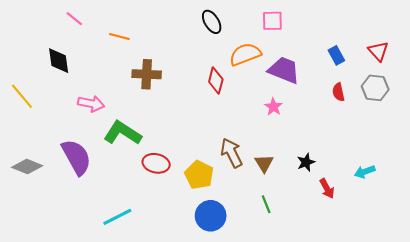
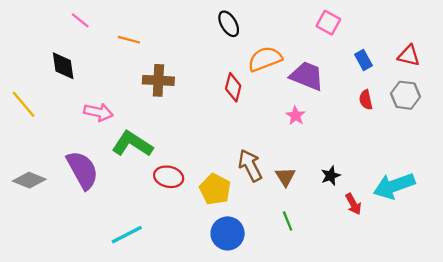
pink square: (272, 21) -> (328, 23), moved, turned 30
red triangle: (378, 51) -> (409, 56), turned -35
cyan arrow: (365, 172) -> (394, 186), size x1.8

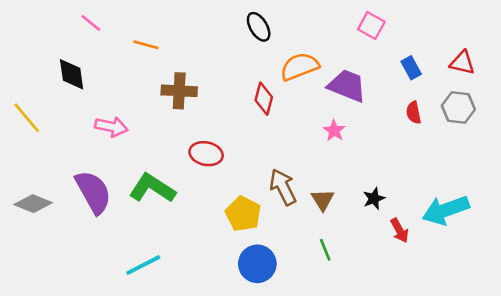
green L-shape: (132, 144) -> (152, 188), moved
red ellipse: (169, 177) -> (206, 154), moved

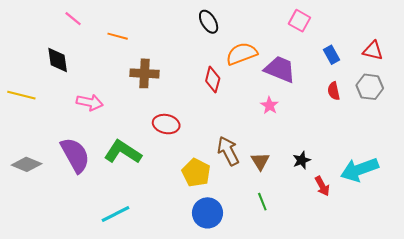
yellow line: (27, 118) -> (21, 95), turned -36

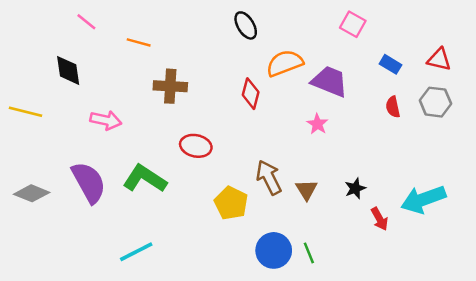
blue rectangle: (332, 55) -> (390, 64), turned -30
green line: (262, 202) -> (309, 253), moved
blue circle: (207, 213) -> (274, 250), moved

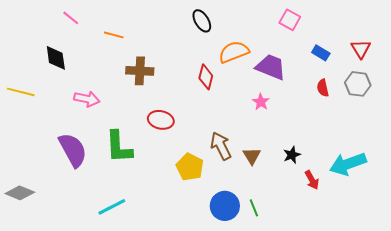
red triangle: (439, 59) -> (361, 49), turned 45
green L-shape: (145, 179) -> (119, 147), turned -126
gray diamond: (32, 193) -> (20, 193), moved

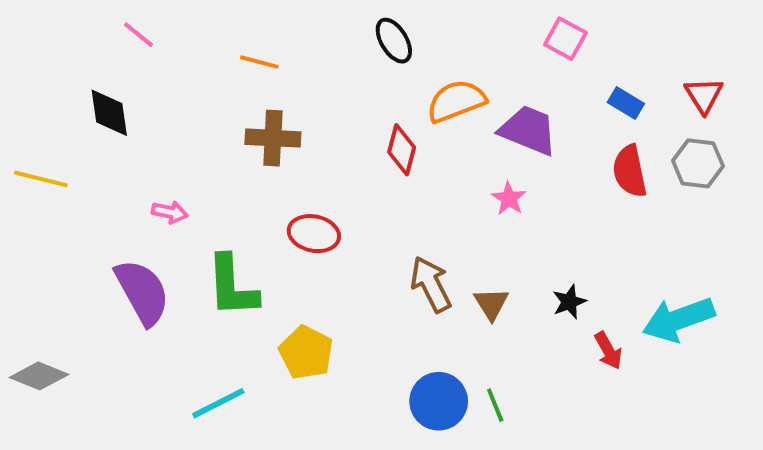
orange line: (114, 35) -> (259, 62), moved
red semicircle: (323, 88) -> (630, 171), size x1.5
pink arrow: (87, 99) -> (170, 212), moved, size x0.7
yellow pentagon: (190, 167) -> (306, 353), moved

